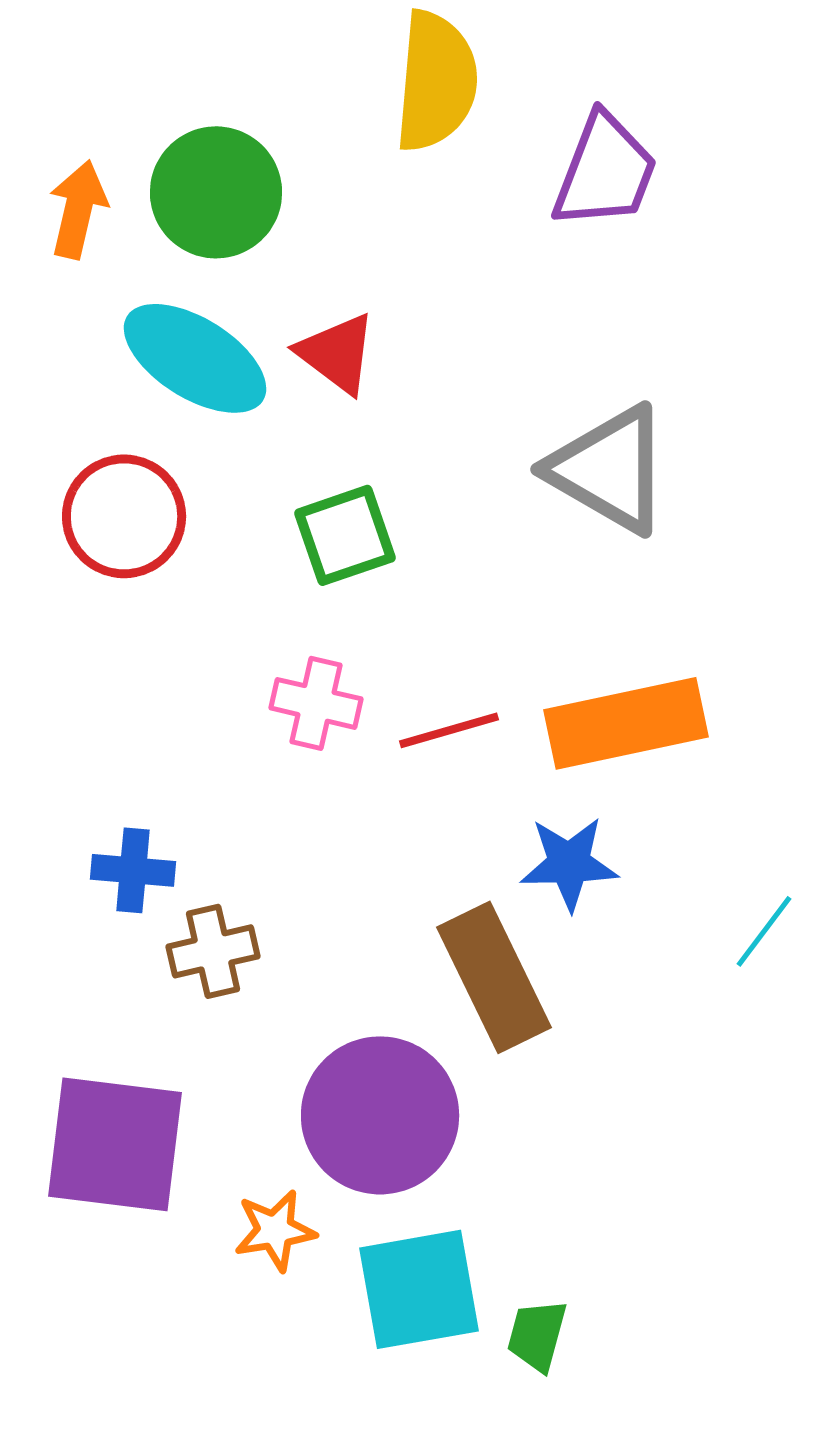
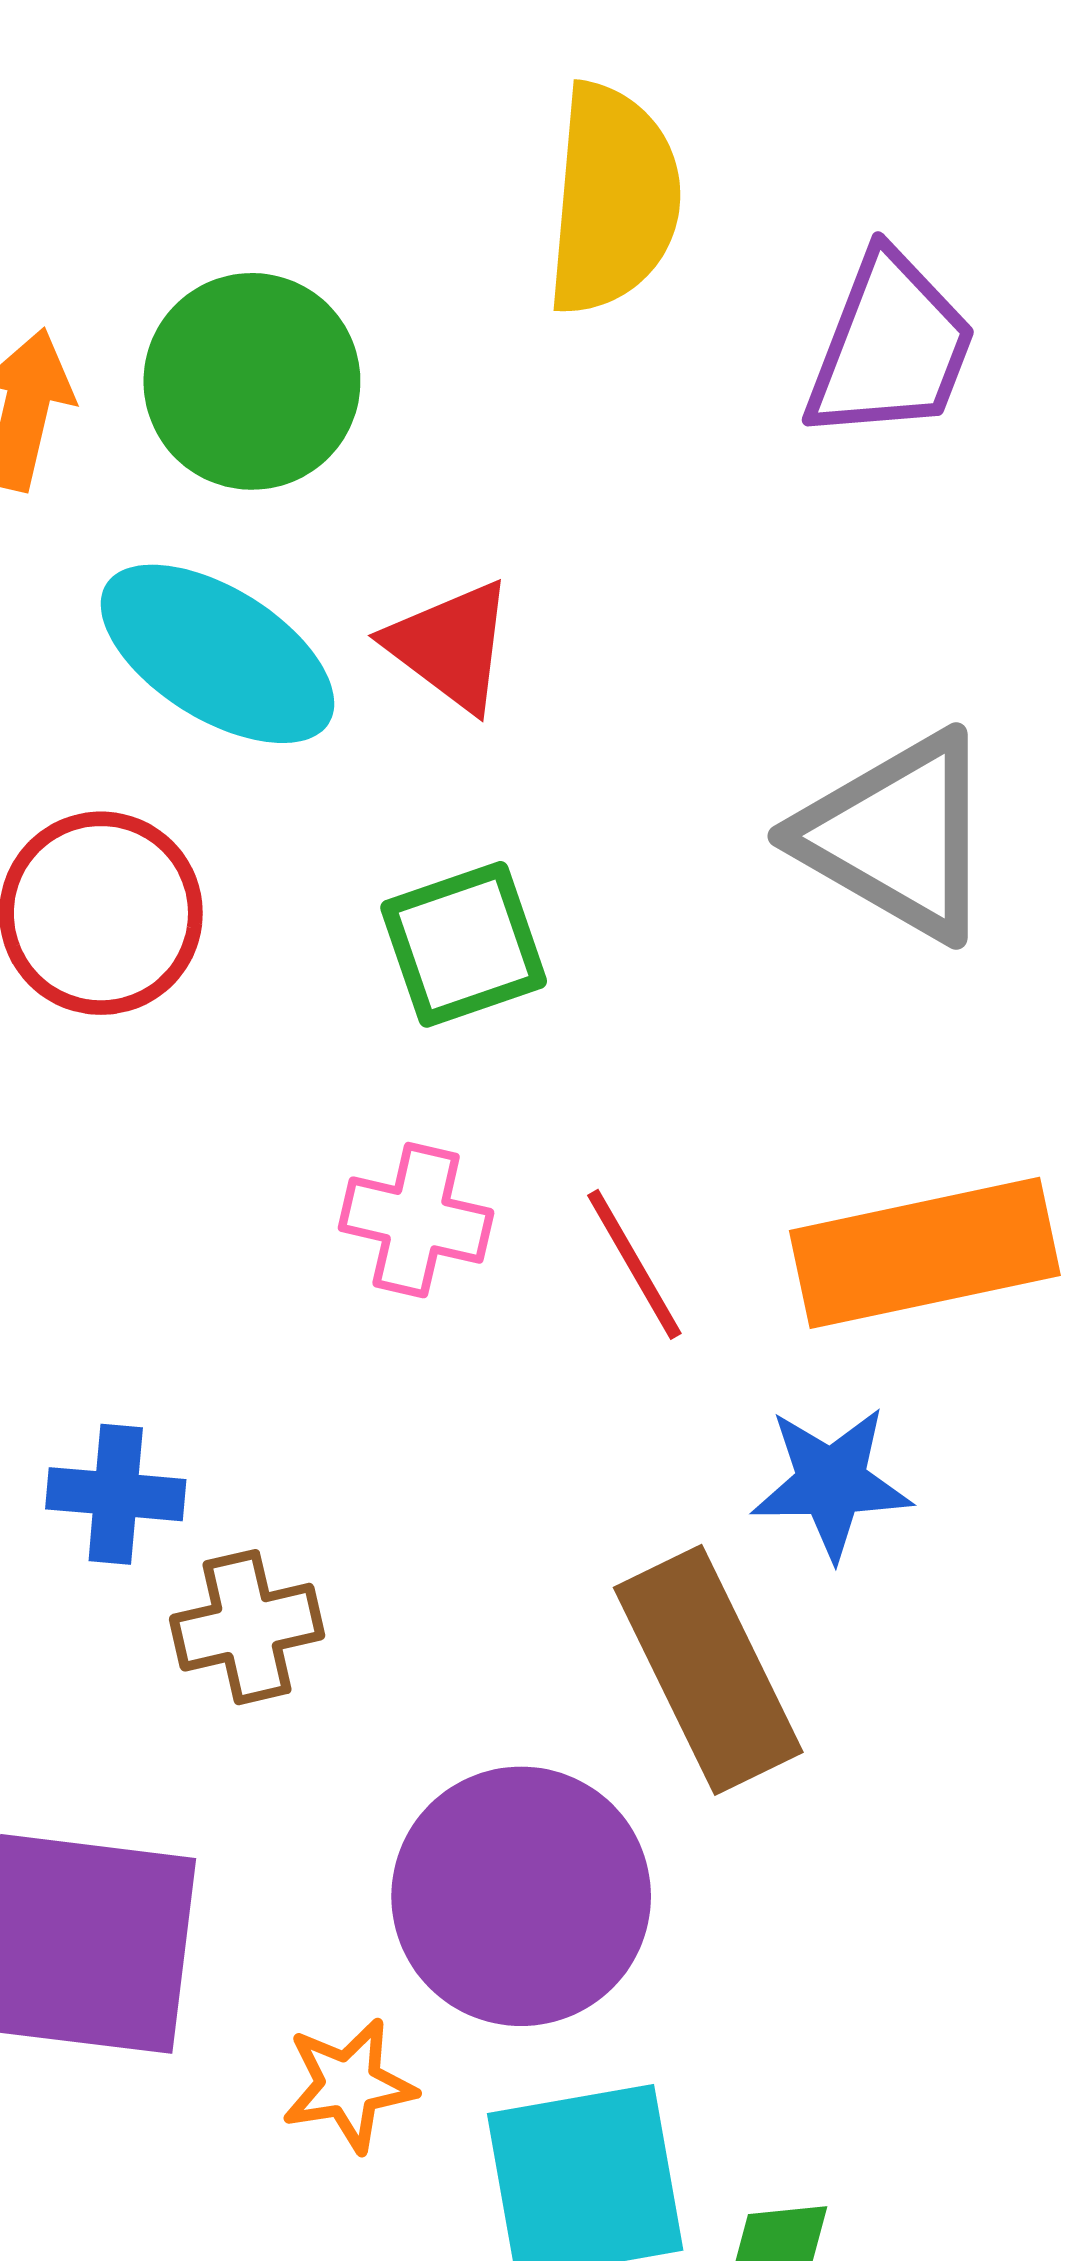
red line: (449, 730) -> (634, 1264), turned 76

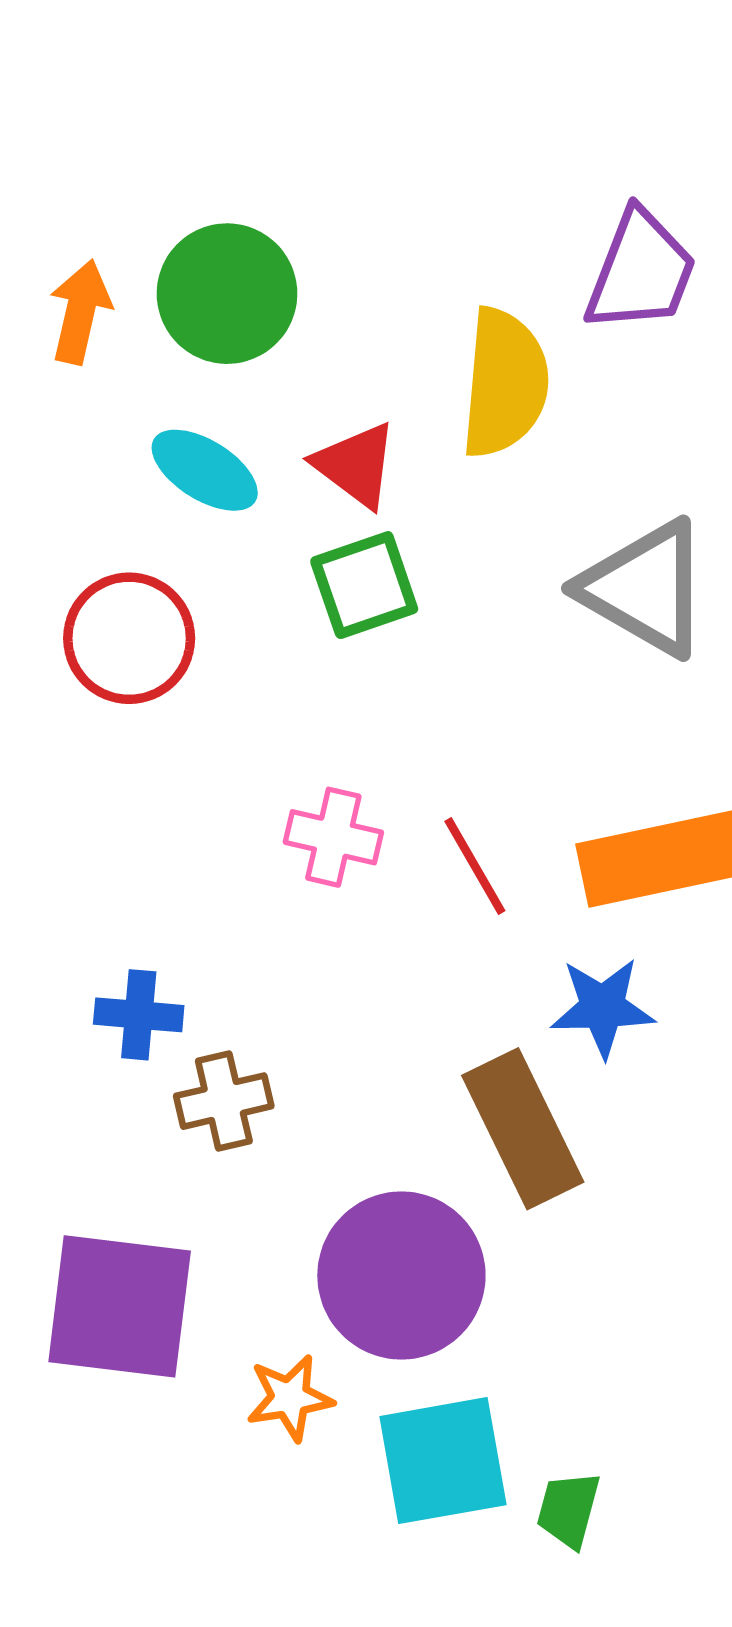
yellow semicircle: (613, 199) -> (505, 383), moved
cyan ellipse: (217, 654) -> (205, 470), size x0.7
green square: (464, 944) -> (364, 585), moved

